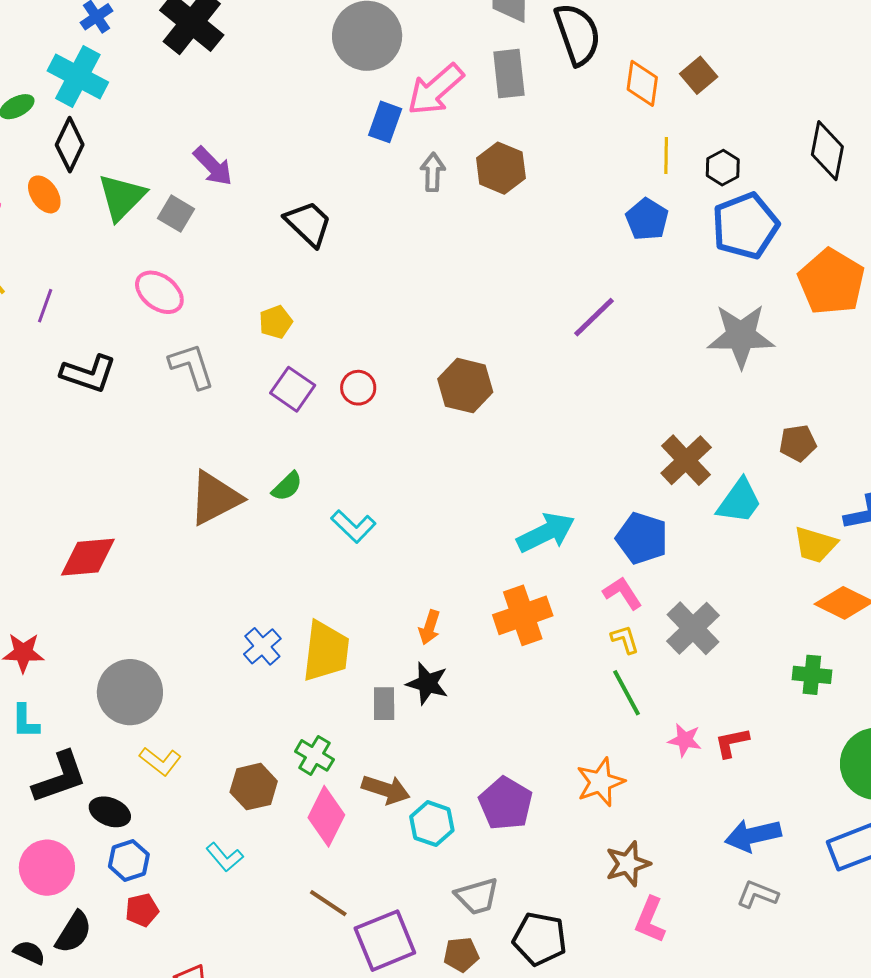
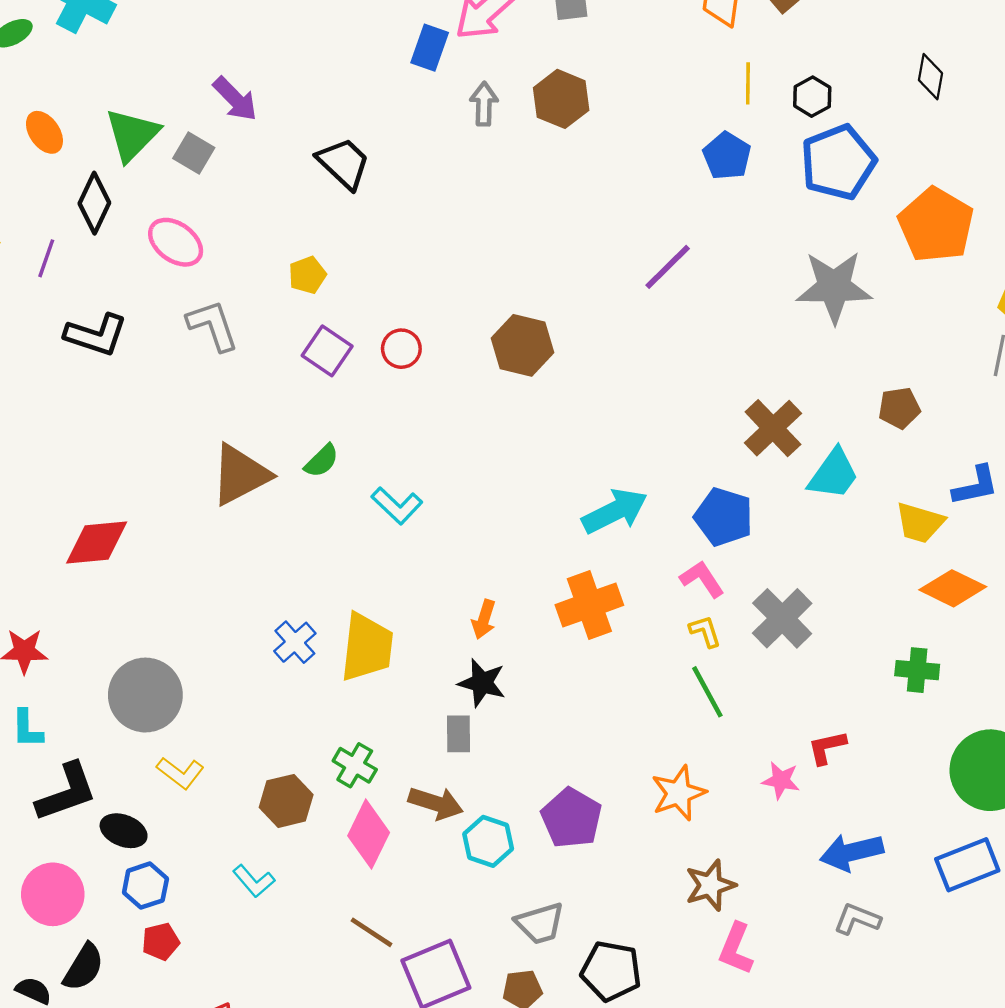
black diamond: (70, 145) -> (94, 203), moved
black diamond: (827, 151) -> (930, 77), size x0.7
gray rectangle: (384, 704) -> (458, 734), moved
pink star: (685, 740) -> (781, 780), moved

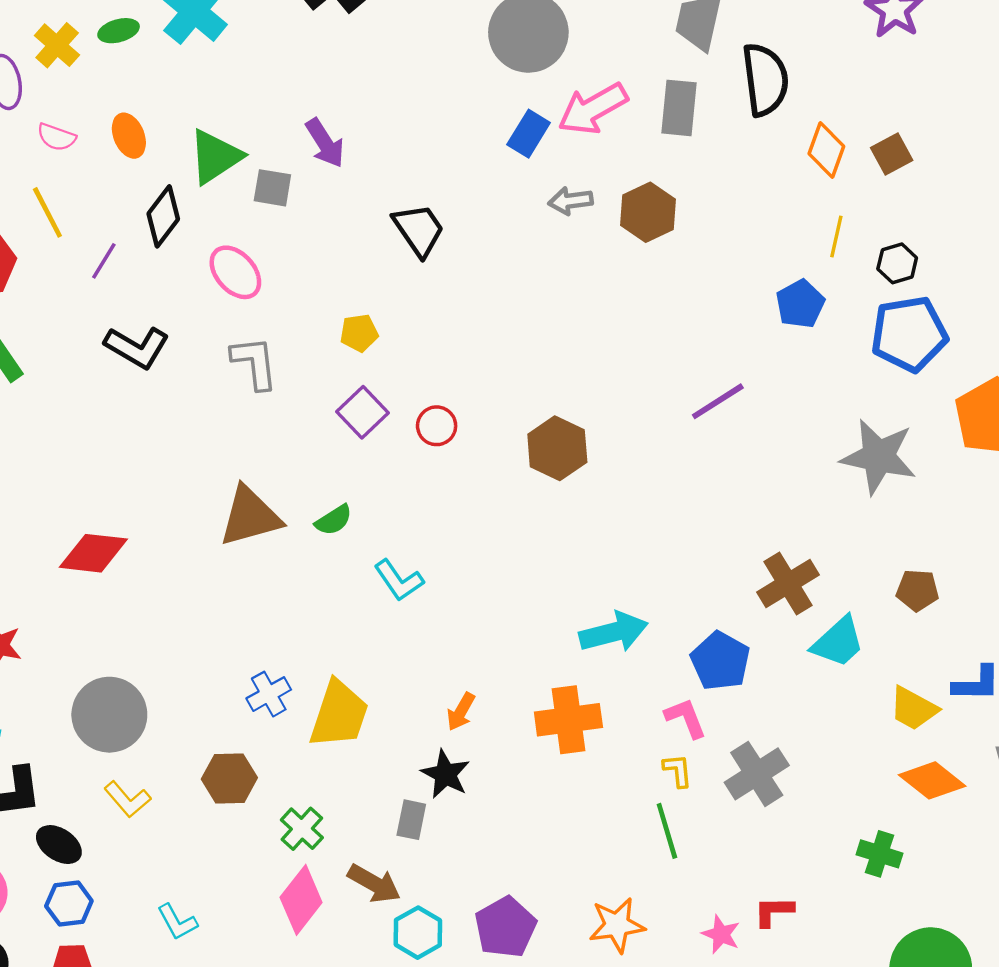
gray arrow: (484, 104) -> (570, 201), turned -111
gray square: (194, 153) -> (272, 188), turned -33
brown hexagon: (286, 801) -> (229, 778), moved

